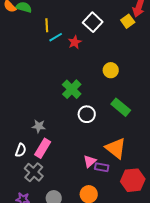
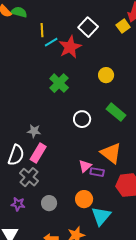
red star: (75, 42) -> (70, 47), size x1.6
green cross: (72, 89) -> (59, 83), moved
white semicircle: (21, 150) -> (16, 155), size x1.5

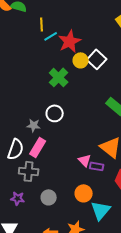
white square: (88, 27) -> (97, 59), moved
yellow circle: (106, 75) -> (81, 60), moved
white circle: (82, 119) -> (55, 113), moved
pink triangle: (85, 166) -> (85, 160), turned -32
gray cross: (29, 177) -> (29, 171), turned -36

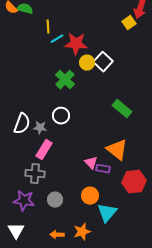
red star: (70, 41) -> (76, 44), turned 30
white semicircle: (16, 149) -> (22, 124), moved
purple star: (18, 198) -> (24, 201), size x1.5

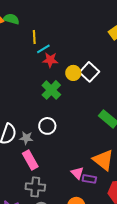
red star: (76, 44) -> (50, 60), moved, size x0.7
pink rectangle: (44, 150) -> (30, 160), turned -60
gray cross: (35, 174) -> (35, 187), moved

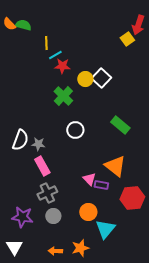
white circle: (47, 126) -> (75, 130), moved
gray cross: (35, 187) -> (47, 193), turned -30

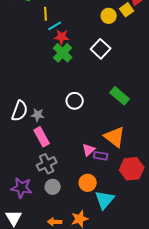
yellow circle: (85, 79) -> (109, 16), moved
green cross: (63, 96) -> (63, 53), moved
pink triangle: (89, 179) -> (89, 150), turned 32

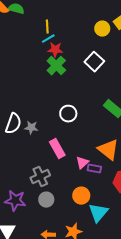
yellow line: (46, 14) -> (47, 27), moved
pink rectangle: (42, 137) -> (57, 149), moved

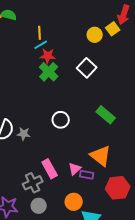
pink rectangle: (57, 149) -> (50, 169), moved

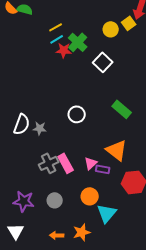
yellow line: (40, 33) -> (56, 27), turned 64
green cross: (49, 72) -> (78, 42), moved
gray cross: (33, 183) -> (49, 163), moved

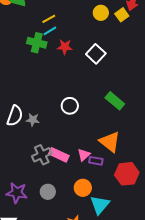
yellow circle: (111, 29) -> (101, 13), moved
green cross: (78, 42) -> (37, 43), moved, turned -30
red star: (64, 50) -> (65, 47), moved
pink rectangle: (66, 163) -> (59, 155), turned -36

